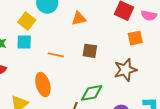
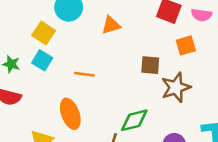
cyan square: (24, 42) -> (42, 60), turned 35
brown square: (90, 51) -> (150, 65), moved

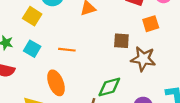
cyan square: (42, 60) -> (32, 49), moved
brown star: (176, 87) -> (143, 59), turned 30

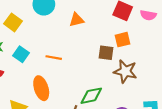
yellow square: (32, 16) -> (13, 22), moved
orange square: (151, 24) -> (122, 40), moved

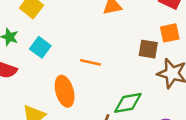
orange line: (54, 58) -> (90, 62), moved

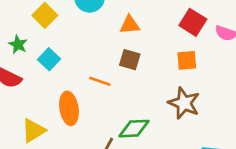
brown square: (148, 49) -> (130, 60), moved

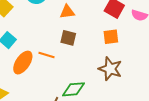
orange ellipse: (69, 108) -> (23, 63), moved, turned 45

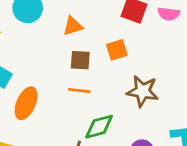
orange square: (111, 37) -> (117, 50), moved
orange line: (47, 55) -> (79, 91), moved

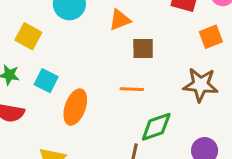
orange square: (117, 50) -> (211, 37), moved
brown square: (80, 60) -> (143, 49), moved

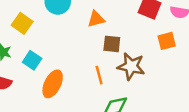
brown star: (201, 85) -> (131, 66), moved
orange line: (132, 89) -> (99, 75), turned 66

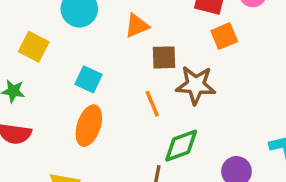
orange square: (167, 41) -> (224, 36), moved
cyan square: (32, 60) -> (89, 79), moved

